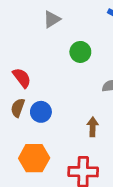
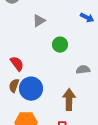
blue circle: (41, 112) -> (31, 89), size x1.5
brown arrow: (93, 127) -> (69, 100), size x1.5

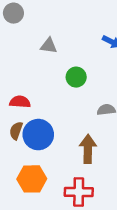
gray triangle: (39, 21) -> (49, 46), turned 40
red semicircle: (17, 64) -> (20, 102), turned -49

